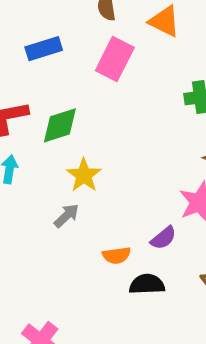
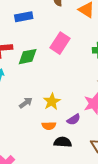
pink rectangle: (115, 59) -> (60, 43), moved
yellow star: (84, 175) -> (52, 102), moved

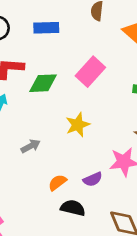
yellow star: (52, 102) -> (78, 125), moved
orange semicircle: (49, 126) -> (57, 182), turned 136

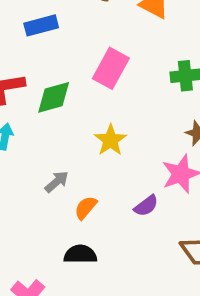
orange semicircle: (57, 182) -> (86, 208), moved
black semicircle: (73, 208) -> (80, 254), moved

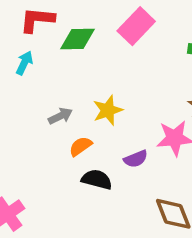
yellow star: (110, 140) -> (108, 110), moved
black semicircle: (80, 254) -> (97, 179), moved

